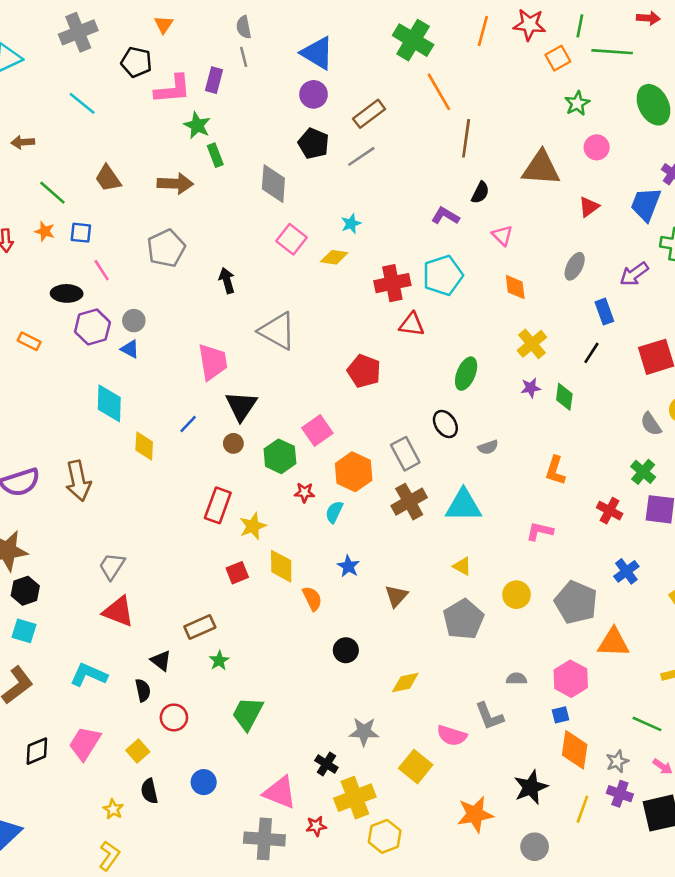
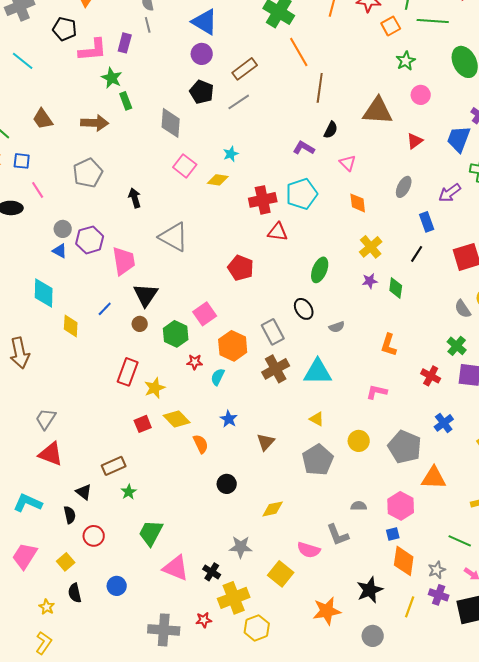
purple hexagon: (92, 327) -> (90, 240), moved
yellow diamond: (281, 566) -> (177, 419), turned -44
pink triangle: (280, 792) -> (176, 568), moved

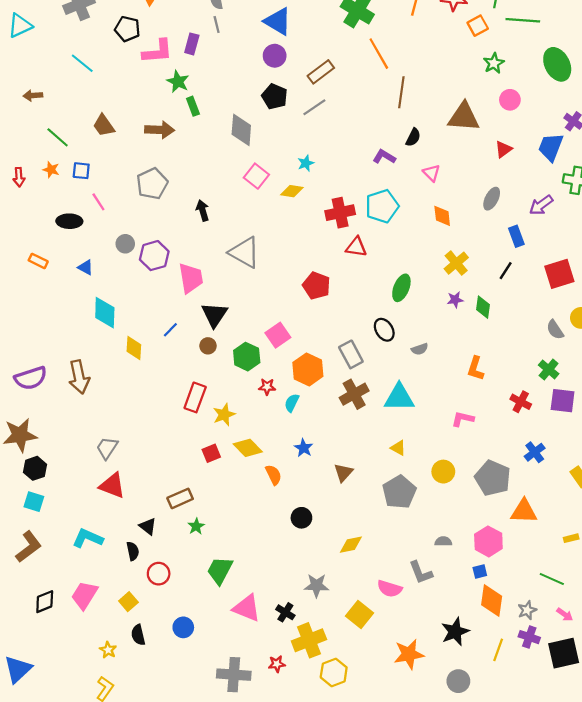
blue triangle: (60, 251) -> (85, 267), moved

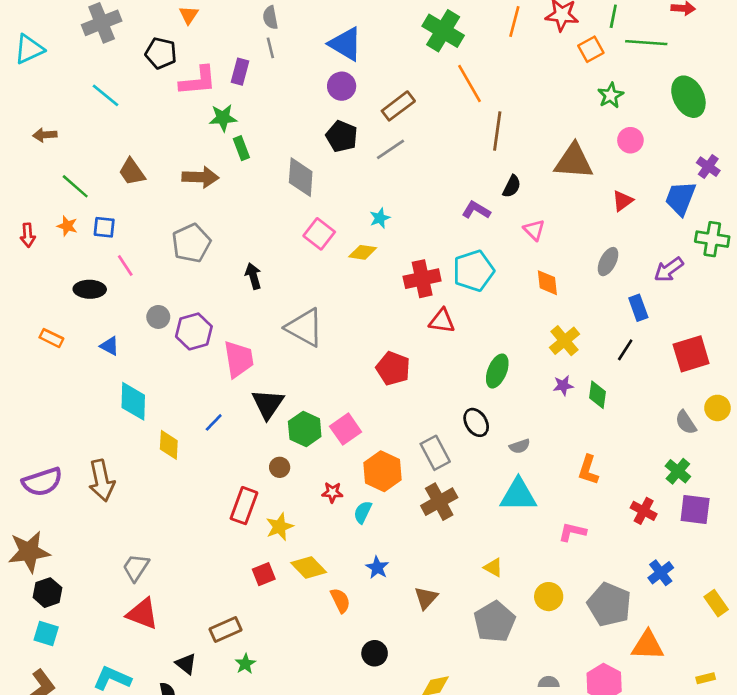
green star: (178, 82) -> (223, 118), turned -30
brown circle: (208, 346) -> (280, 467), moved
green hexagon: (247, 357) -> (305, 429), moved
cyan triangle: (399, 397) -> (518, 495), moved

